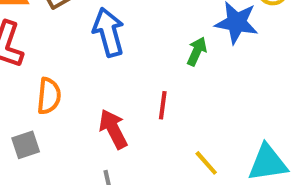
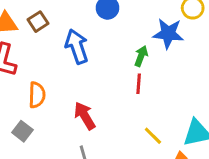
red line: (163, 105) -> (139, 84), moved
gray square: (26, 145) -> (22, 131), turned -30

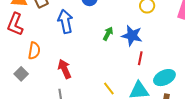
blue star: (168, 33) -> (132, 36), moved
red line: (139, 84) -> (140, 58), moved

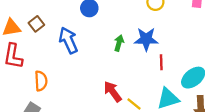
red arrow: (65, 69) -> (113, 92), moved

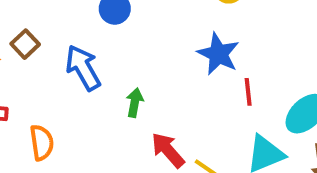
blue star: (146, 39) -> (218, 54), turned 30
green arrow: (119, 43) -> (135, 103), moved

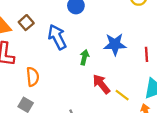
blue star: (218, 54) -> (115, 44), moved, turned -30

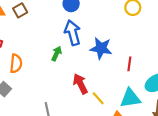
blue arrow: (57, 37) -> (73, 33), moved
green arrow: (84, 57) -> (57, 54), moved

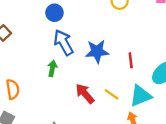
yellow line: (98, 98) -> (112, 94), moved

